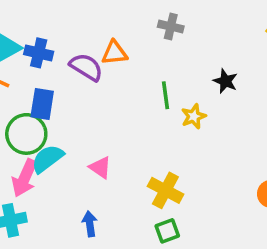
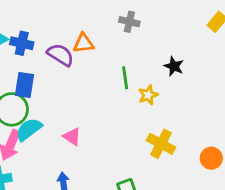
yellow cross: (165, 190) -> (161, 144), moved

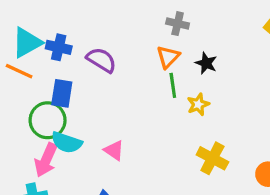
orange triangle: (83, 43) -> (168, 57), moved, turned -40
black star: (174, 66) -> (206, 63), moved
cyan semicircle: (29, 129) -> (67, 142), turned -124

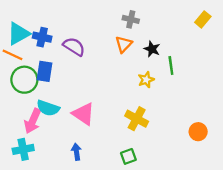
green line: (173, 85) -> (171, 66), moved
green circle: (48, 120) -> (24, 80), moved
pink triangle: (114, 150) -> (83, 114), size x1.5
yellow cross: (212, 158) -> (137, 119), moved

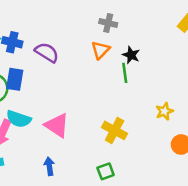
green line: (171, 66) -> (125, 73), moved
yellow star: (146, 80) -> (164, 111), moved

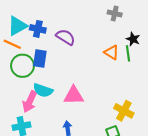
orange triangle: (100, 50) -> (112, 52), moved, turned -42
pink triangle: (57, 125) -> (74, 95), turned -35
yellow cross: (115, 130) -> (124, 111), moved

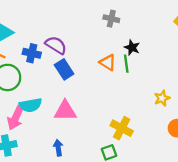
blue cross: (38, 29) -> (32, 53), moved
blue rectangle: (40, 59) -> (64, 69), moved, turned -42
cyan semicircle: (43, 90) -> (31, 105), turned -30

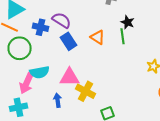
orange triangle: (108, 62) -> (98, 37), moved
yellow cross: (122, 128) -> (86, 91), moved
blue arrow: (58, 148) -> (58, 100), moved

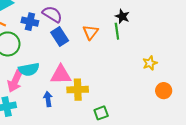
orange triangle: (98, 37) -> (90, 32), turned 35
yellow cross: (86, 91) -> (78, 90), turned -30

